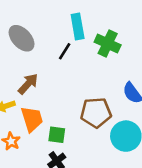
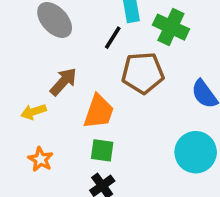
brown pentagon: (96, 113) -> (143, 73), moved
orange trapezoid: (32, 119) -> (99, 112), moved, turned 36

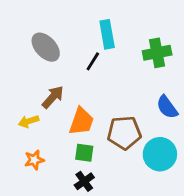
green cross: (171, 27) -> (157, 53), moved, turned -36
brown pentagon: (143, 73) -> (124, 133), moved
orange star: (40, 159) -> (34, 160), turned 30

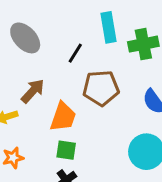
cyan rectangle: (107, 34) -> (109, 27), moved
brown pentagon: (124, 133) -> (101, 88), moved

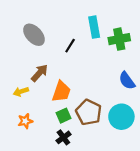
brown pentagon: (101, 88) -> (89, 112), moved, turned 30
green square: (66, 150) -> (63, 116), turned -32

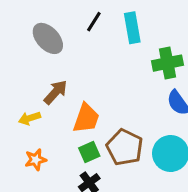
green cross: (119, 39) -> (167, 63), moved
black line: (70, 46) -> (94, 22), moved

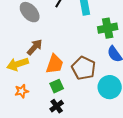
yellow arrow: (29, 118) -> (18, 64), size x1.5
brown pentagon: (125, 147) -> (84, 68), moved

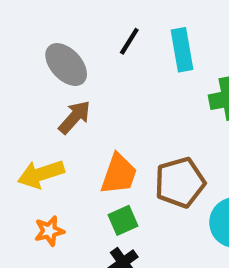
brown arrow: (35, 47) -> (75, 117), moved
brown pentagon: (84, 68) -> (180, 182), turned 30

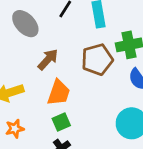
brown arrow: (75, 117) -> (48, 60), moved
brown pentagon: (180, 182) -> (97, 60), moved

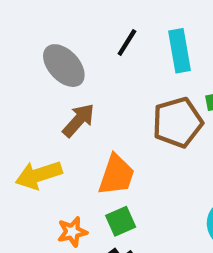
brown arrow: (48, 60) -> (79, 120), moved
orange star: (15, 129) -> (72, 232), moved

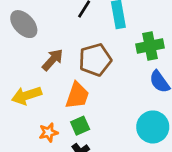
gray ellipse: (64, 66) -> (24, 24), moved
brown pentagon: (177, 122) -> (95, 60), moved

